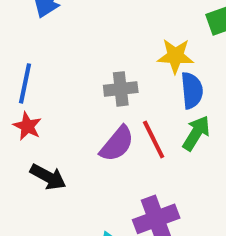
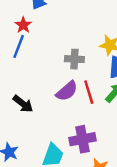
red star: (27, 126) -> (23, 25), moved

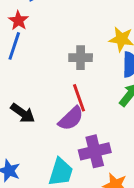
purple semicircle: (67, 91) -> (71, 118), moved
red line: (89, 92) -> (79, 98), moved

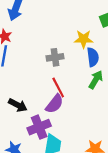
purple cross: (95, 151) -> (39, 127), moved

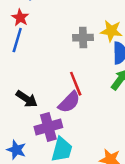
gray cross: (55, 57) -> (83, 38), moved

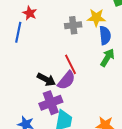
red star: (20, 18) -> (30, 13), moved
black arrow: (27, 99) -> (46, 79), moved

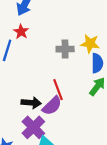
black arrow: (46, 79) -> (31, 103), turned -30
purple cross: (51, 103) -> (33, 127), turned -30

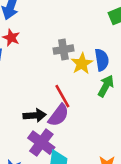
yellow star: (90, 44) -> (82, 64), moved, turned -30

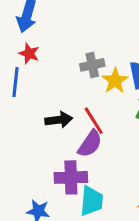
black arrow: (35, 115) -> (59, 120), moved
purple cross: (41, 143) -> (71, 177), turned -36

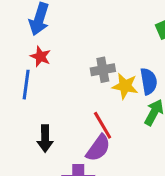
yellow star: (115, 81) -> (125, 86), turned -30
black arrow: (59, 120) -> (45, 139), moved, turned 95

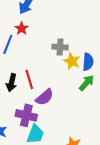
red line: (103, 125) -> (29, 79), moved

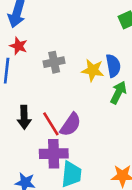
gray cross: (60, 47) -> (54, 62), moved
red line: (29, 79) -> (51, 124), moved

